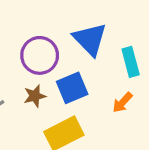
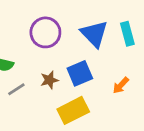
purple circle: (40, 55) -> (45, 32), moved
cyan rectangle: (131, 62) -> (127, 34), moved

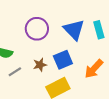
orange arrow: (121, 85) -> (94, 69), size x1.5

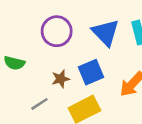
gray line: (15, 72) -> (39, 104), moved

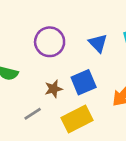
blue triangle: (106, 33) -> (98, 43), size x0.7

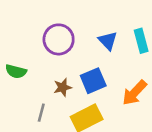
gray line: (33, 114) -> (41, 113), turned -42

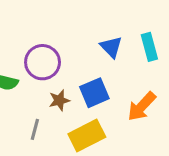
purple circle: (59, 39) -> (43, 62), moved

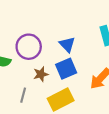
blue triangle: (111, 47) -> (67, 44), moved

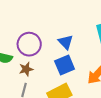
brown star: (41, 74) -> (26, 69), moved

